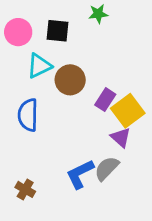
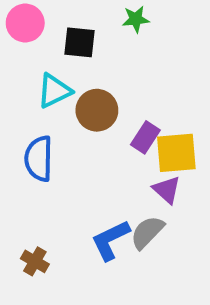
pink circle: (18, 32) -> (25, 23), moved
yellow square: (128, 111) -> (176, 153), turned 32

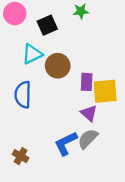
black square: (79, 42) -> (47, 25), turned -30
purple rectangle: (145, 137) -> (87, 82), turned -30
purple triangle: (167, 190) -> (89, 113), moved

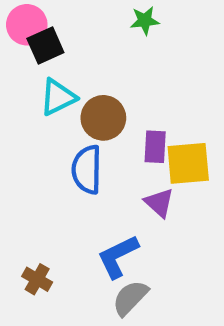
black square: (47, 25) -> (45, 45), moved
blue semicircle: (23, 95) -> (87, 170), moved
gray semicircle: (88, 139) -> (130, 298), moved

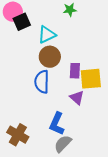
cyan triangle: (58, 97) -> (47, 35), moved
blue L-shape: (118, 256) -> (57, 124), turned -40
brown cross: (37, 279) -> (18, 135), size x1.5

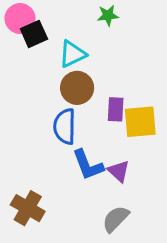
purple triangle: (77, 98) -> (119, 171), moved
blue L-shape: (57, 124) -> (88, 165), moved, turned -45
gray semicircle: (63, 144) -> (116, 219), moved

